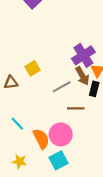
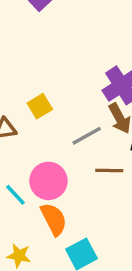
pink circle: (61, 134) -> (48, 181), moved

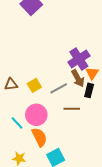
yellow square: (40, 106) -> (34, 85), moved

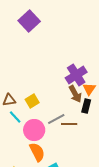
gray line: (59, 88) -> (56, 119), moved
cyan line: (17, 123) -> (15, 117), moved

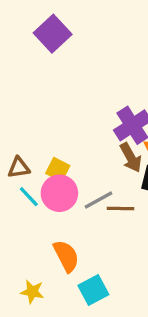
yellow square: (32, 101) -> (58, 169), turned -32
pink circle: (34, 130) -> (59, 193), moved

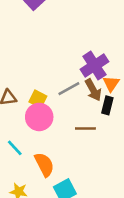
cyan line: (29, 197) -> (15, 148), moved
gray line: (98, 200) -> (69, 89), moved

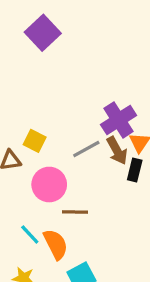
yellow square: (38, 99) -> (35, 141), moved
brown line: (85, 129) -> (75, 212), moved
cyan line: (15, 148) -> (30, 235), moved

